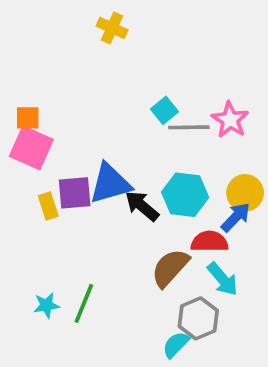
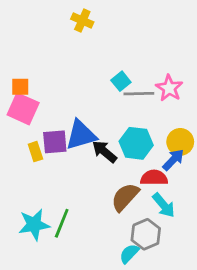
cyan star: (46, 305) -> (34, 225), size x1.6

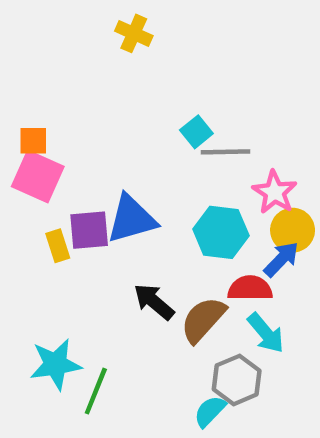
pink star: (169, 88) -> (275, 192), moved
black arrow: (104, 152) -> (154, 302), moved
green line: (62, 223) -> (96, 391), moved

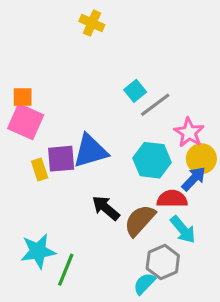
gray line: (225, 152) -> (155, 105), turned -36

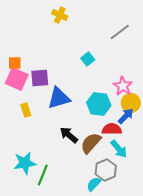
gray line: (155, 105) -> (120, 32), moved
purple square: (61, 159) -> (40, 78), moved

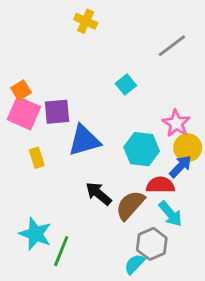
orange square: (15, 63) -> (21, 90), turned -32
cyan star: (25, 163) -> (35, 234), turned 30

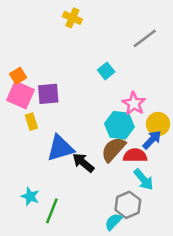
pink star: (176, 123) -> (134, 104), moved
blue triangle: (84, 140) -> (60, 148), moved
yellow rectangle: (37, 158) -> (31, 122), moved
brown semicircle: (130, 205) -> (113, 149), moved
cyan star: (35, 234) -> (30, 196), size x0.7

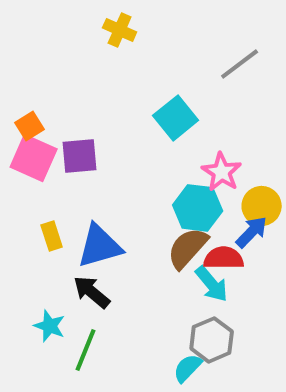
cyan square: (106, 71) -> (176, 118), size x1.5
yellow rectangle: (31, 122) -> (52, 236), moved
black arrow: (83, 163) -> (92, 292), moved
cyan arrow: (144, 180) -> (212, 284), moved

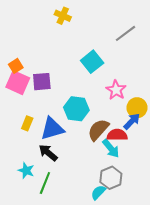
cyan hexagon: (198, 208) -> (76, 109), moved
yellow rectangle: (52, 236) -> (27, 123), turned 40

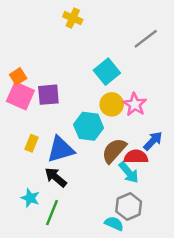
yellow circle: (137, 108) -> (112, 104), moved
cyan semicircle: (98, 192) -> (114, 224), turned 70

